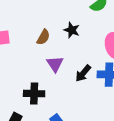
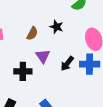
black cross: (34, 94) -> (23, 71), moved

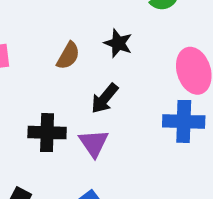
purple triangle: (43, 56) -> (94, 143), moved
black arrow: (67, 64) -> (105, 98), moved

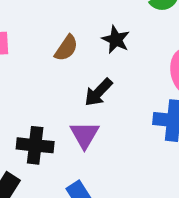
black cross: (47, 133) -> (35, 145), moved

